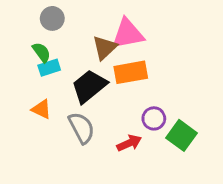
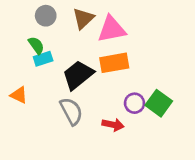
brown triangle: (105, 48) -> (83, 18), moved
orange triangle: (41, 109) -> (19, 95), moved
green square: (182, 135) -> (159, 103), moved
red arrow: (129, 143) -> (113, 125), turned 35

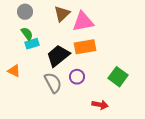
gray circle: (46, 16) -> (25, 12), moved
purple circle: (134, 103) -> (77, 77), moved
red arrow: (113, 125) -> (100, 105), moved

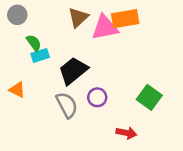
gray circle: (25, 12) -> (17, 15), moved
orange rectangle: (85, 47) -> (125, 19), moved

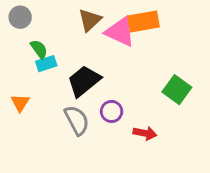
pink triangle: (105, 28) -> (120, 32), turned 36
orange triangle: (17, 90) -> (20, 103), turned 36
green square: (149, 97) -> (177, 90), moved
red arrow: (126, 133) -> (145, 133), moved

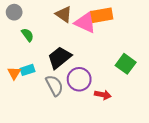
brown triangle: (90, 20) -> (64, 14), turned -42
cyan rectangle: (46, 64) -> (28, 70), moved
purple circle: (112, 111) -> (79, 79), size x1.5

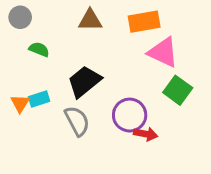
brown triangle: (64, 14) -> (90, 20), turned -36
pink triangle: (85, 23) -> (163, 52), moved
green semicircle: (28, 35) -> (39, 49), turned -32
purple circle: (79, 79) -> (130, 115), moved

